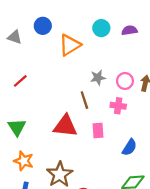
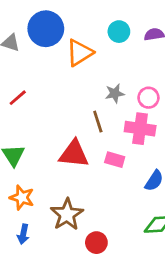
blue circle: (43, 26) -> (46, 29), size x1.6
pink cross: (118, 106) -> (140, 129), size x1.5
pink rectangle: (98, 131) -> (115, 160), turned -70

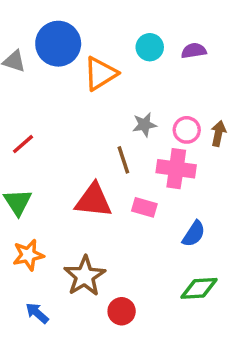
red line: (18, 98) -> (23, 144), moved
orange star: (22, 198) -> (28, 255), turned -30
blue arrow: (23, 234) -> (37, 313), moved, turned 120

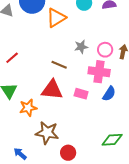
brown line: (123, 160) -> (59, 65), moved, turned -49
blue semicircle: (194, 234) -> (109, 94), moved
orange star: (28, 255) -> (28, 108), moved
brown star: (85, 276) -> (47, 133), turned -30

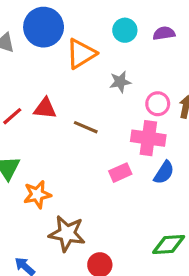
gray star: (81, 47) -> (120, 82), moved
red triangle: (52, 90) -> (45, 108), moved, size x0.7
pink rectangle: (81, 94) -> (120, 173), turned -40

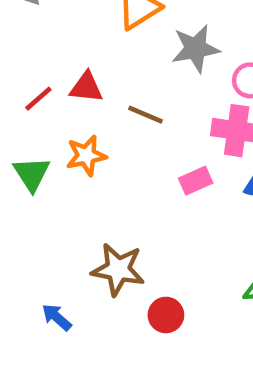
gray star: (120, 82) -> (196, 49), size x1.5
orange star: (37, 194) -> (86, 156), moved

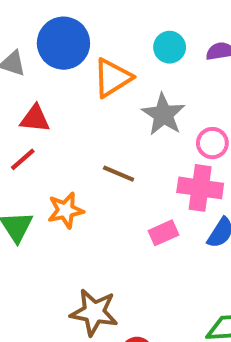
gray star: (196, 49) -> (163, 114), turned -30
red triangle: (86, 87) -> (35, 119), moved

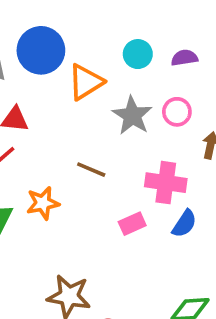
pink circle: (212, 143) -> (177, 112), moved

